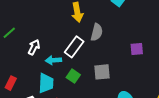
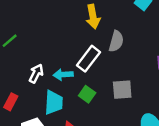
white arrow: (34, 47) -> (36, 74), moved

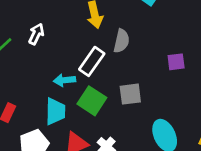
white arrow: (36, 74) -> (36, 34), moved
green square: (87, 94) -> (92, 101), size x1.5

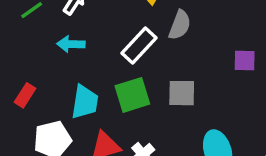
cyan arrow: (65, 80) -> (71, 44), moved
green square: (92, 101) -> (132, 95), turned 32

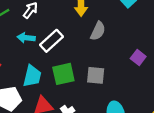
white rectangle: (139, 46) -> (51, 41), moved
purple square: (245, 60) -> (138, 57), turned 32

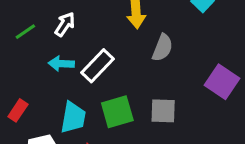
purple square: (138, 57) -> (222, 82), size x1.5

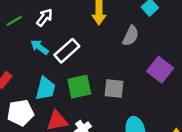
gray semicircle: (162, 48) -> (131, 36), moved
cyan arrow: (61, 64) -> (39, 47), turned 30

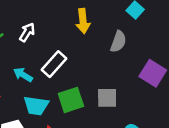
cyan arrow: (39, 47) -> (23, 75), moved
cyan trapezoid: (45, 88) -> (36, 106), turned 90

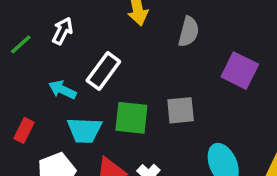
green square: (71, 100) -> (131, 118), turned 30

